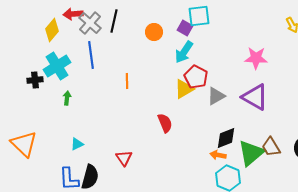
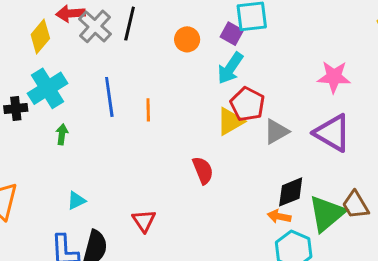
blue line: (91, 55) -> (109, 97), moved

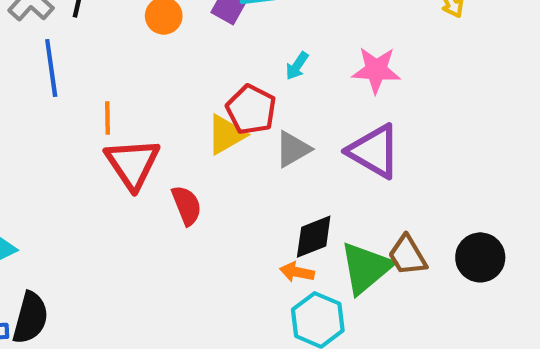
cyan arrow: (230, 68) -> (297, 66), moved, size x0.6
blue line: (109, 97) -> (51, 68), moved
red triangle: (144, 221) -> (132, 164), moved, size x1.6

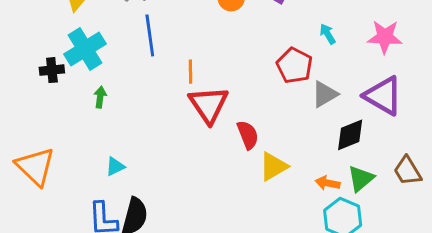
cyan arrow: (297, 66) -> (328, 34), turned 115
yellow triangle: (226, 135) -> (273, 166), moved
black diamond: (314, 237) -> (350, 135), moved
green triangle: (366, 268) -> (361, 179), moved, size x0.7

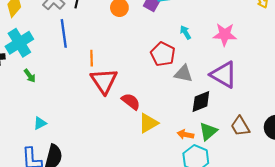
gray triangle: (325, 94) -> (183, 74), turned 42
green arrow: (100, 97) -> (30, 76), turned 136
red semicircle: (248, 135) -> (131, 102), turned -30

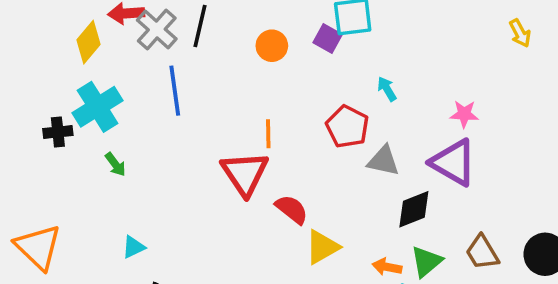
pink star: (225, 34) -> (464, 114), moved, size x0.7
orange line: (92, 58) -> (268, 134), moved

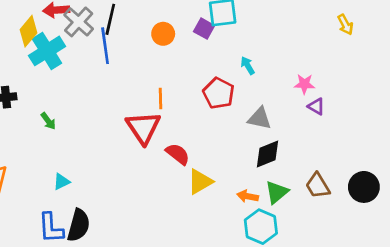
blue line: (175, 91) -> (105, 46), moved
cyan cross: (97, 107) -> (47, 51), moved
gray triangle: (383, 161) -> (260, 118), moved
purple triangle: (453, 163) -> (316, 106), moved, size x0.5

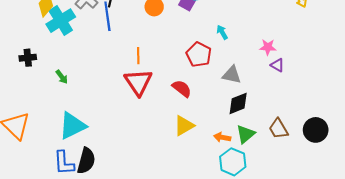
orange line: (160, 99) -> (138, 56), moved
red semicircle: (178, 154) -> (182, 89), moved
cyan triangle: (61, 182) -> (72, 126), size x2.0

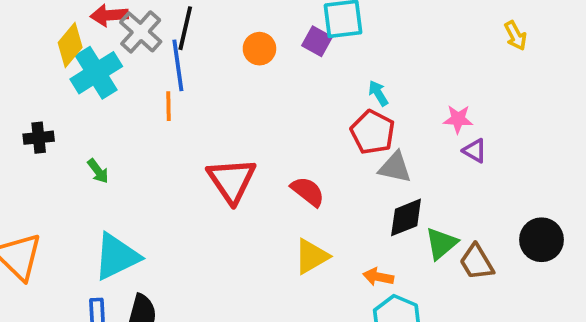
red pentagon: (199, 55) -> (373, 132), moved
orange line: (138, 56) -> (169, 106), moved
black circle: (316, 130) -> (542, 240), moved
green triangle: (246, 134) -> (441, 243), moved

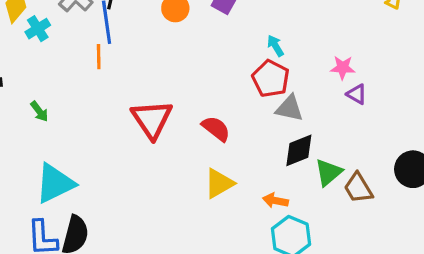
cyan cross: (96, 73) -> (38, 29), size x0.6

